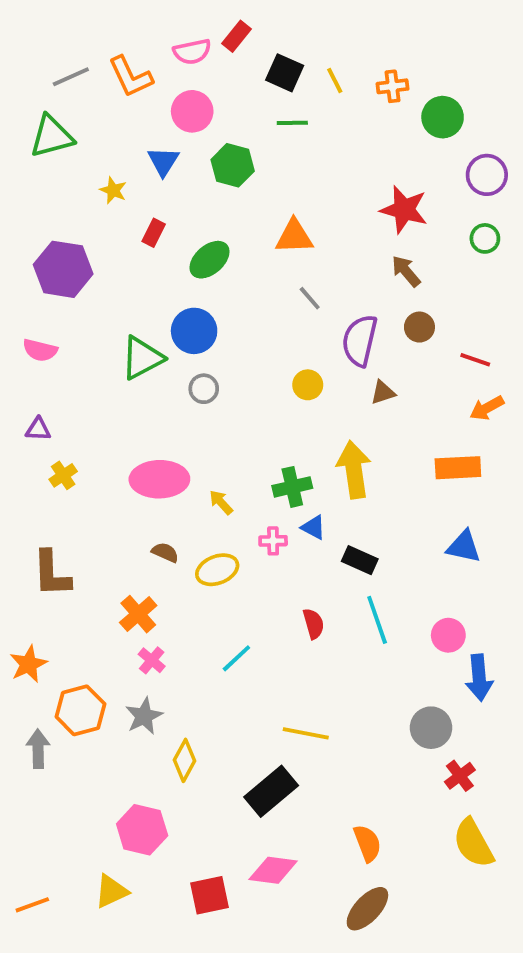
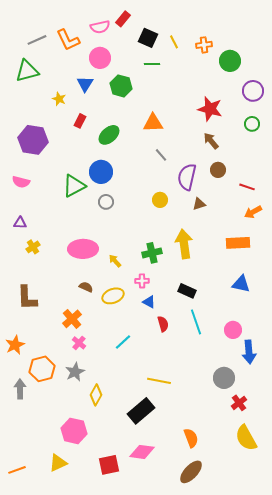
blue triangle: (314, 527) -> (149, 302), moved

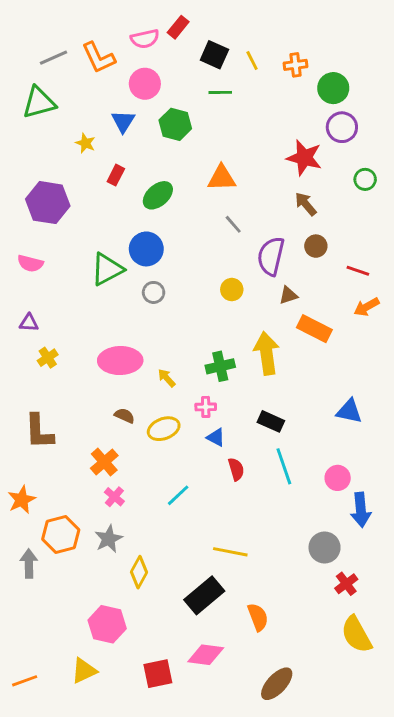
purple circle: (253, 91) -> (342, 127), moved
orange rectangle: (238, 243) -> (314, 329), moved, turned 30
orange semicircle: (191, 438) -> (258, 617), moved

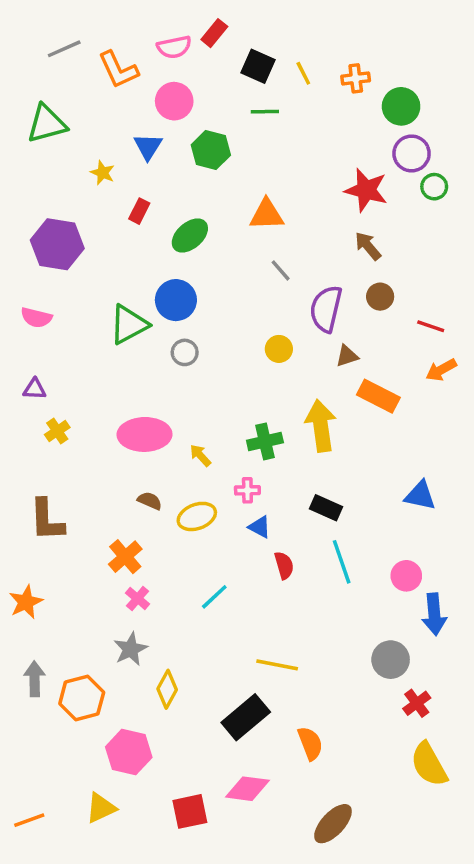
gray line: (54, 58) -> (64, 49), moved
green circle: (365, 179) -> (434, 187), moved
orange hexagon: (61, 534) -> (82, 698), moved

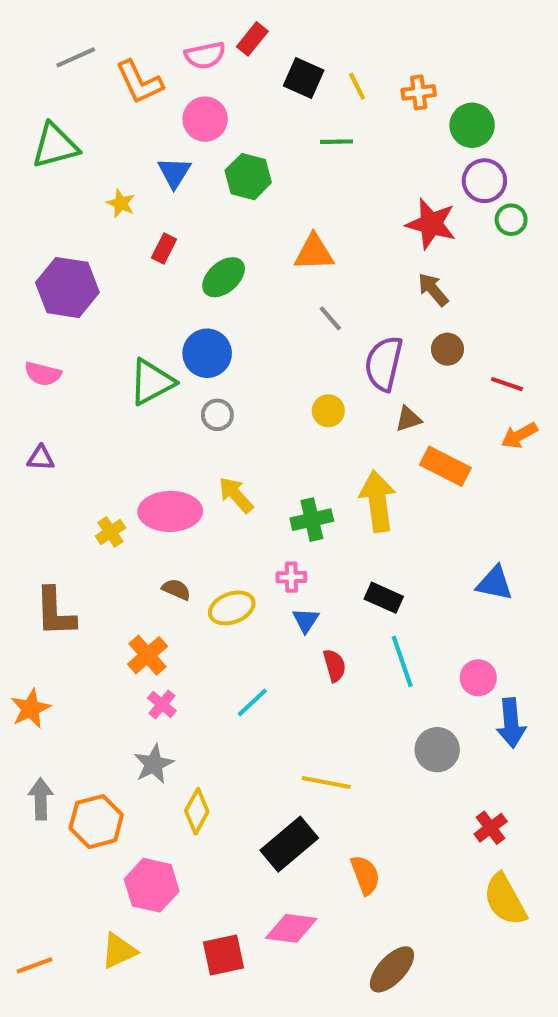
green line: (265, 112) -> (337, 142), moved
yellow cross: (57, 431) -> (111, 532), moved
yellow arrow: (200, 455) -> (236, 495), moved, size x1.4
blue triangle: (260, 527) -> (306, 620), turned 35
gray circle: (391, 660) -> (437, 750), moved

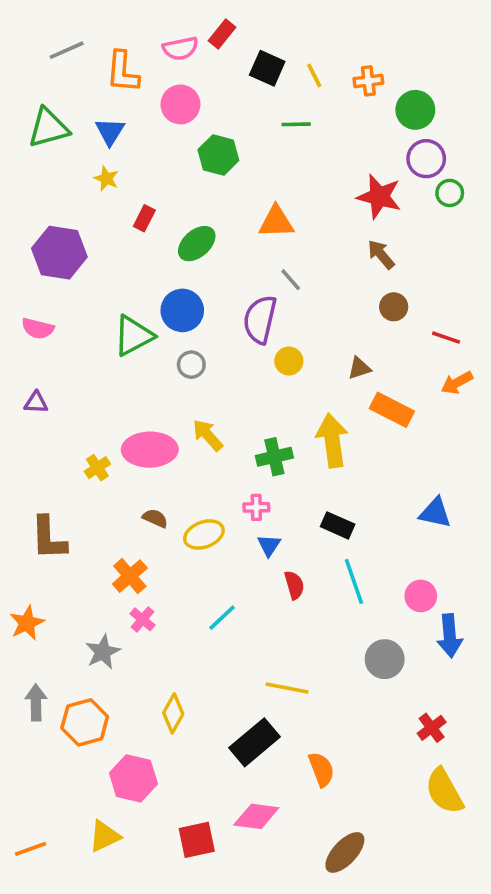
orange L-shape: (139, 82) -> (123, 72), turned 30
blue triangle: (174, 172) -> (110, 132), moved
purple semicircle: (384, 364) -> (260, 319), moved
gray star: (154, 764) -> (103, 652), moved

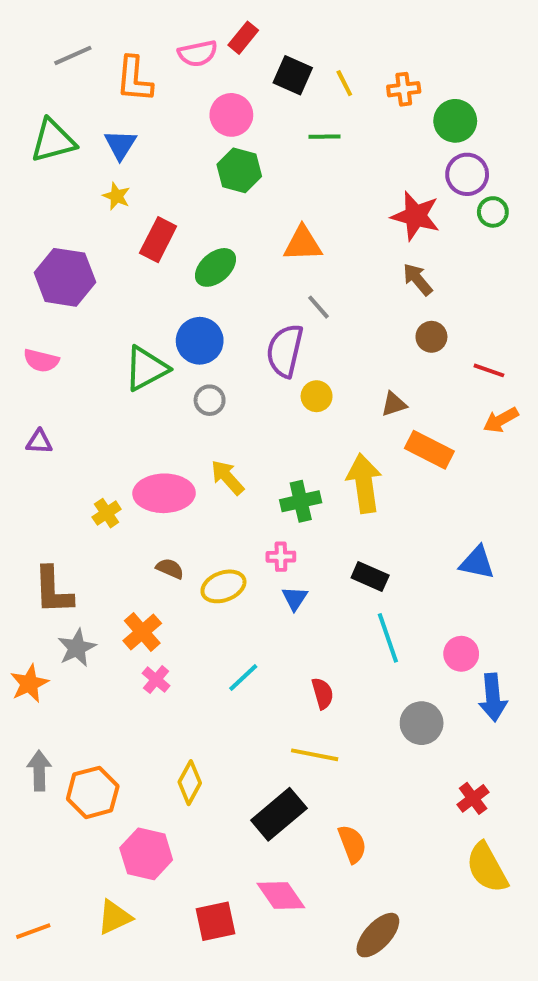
pink circle: (180, 104) -> (231, 115), moved
red rectangle: (144, 218) -> (158, 240), size x1.5
red semicircle: (294, 585) -> (322, 693), moved
gray star: (103, 652) -> (77, 648), moved
pink diamond: (256, 816) -> (281, 895), turned 48

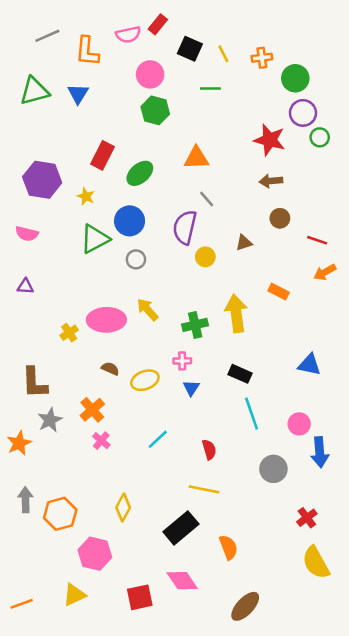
yellow star: (116, 196) -> (86, 196), moved
brown arrow: (418, 279) -> (271, 181), turned -55
brown triangle: (394, 404) -> (244, 243), moved
orange rectangle: (429, 450) -> (279, 292), size x0.7

